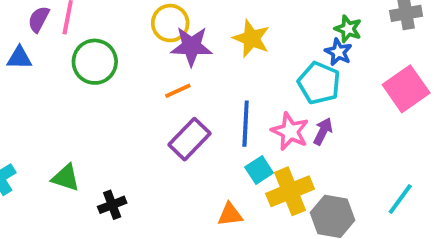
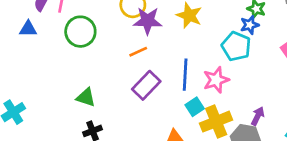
blue star: (338, 52) -> (250, 25), turned 30
pink star: (290, 131) -> (216, 80), turned 30
purple arrow: (323, 131) -> (258, 116), moved
green triangle: (66, 178) -> (86, 97), moved

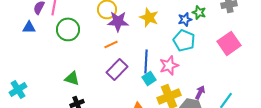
blue star: (250, 25) -> (185, 19), moved
cyan square: (195, 107) -> (149, 78), moved

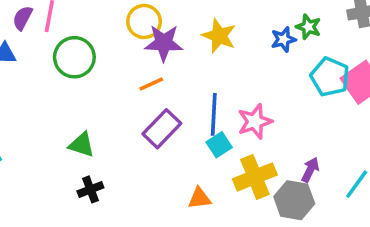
cyan pentagon: (184, 40) -> (330, 77), moved

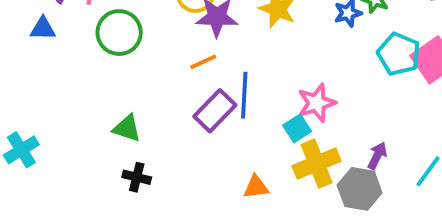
blue line: (214, 114) -> (244, 95), moved
cyan square: (219, 145) -> (297, 128), moved
black cross: (90, 189) -> (137, 177), turned 35

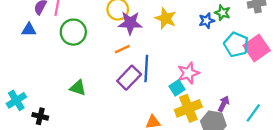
black cross: (137, 177) -> (40, 116), moved

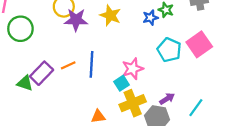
cyan pentagon: (236, 45) -> (169, 50), moved
orange line: (122, 49) -> (68, 65), moved
purple rectangle: (129, 78) -> (42, 73), moved
purple arrow: (224, 104) -> (167, 99), turned 32

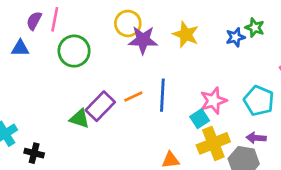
cyan pentagon: (169, 50) -> (259, 101), moved
purple arrow: (167, 99) -> (256, 138), turned -144

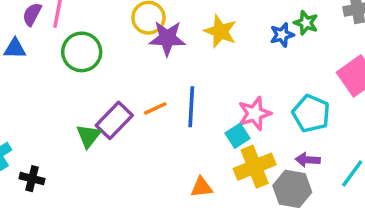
green triangle: (80, 119) -> (89, 136), turned 50

